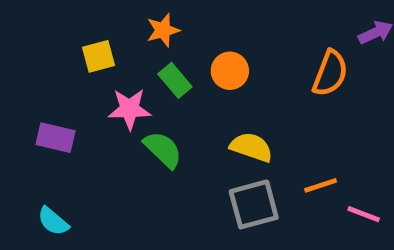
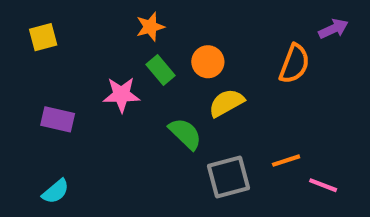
yellow square: (99, 56) -> (43, 37), moved
yellow semicircle: (251, 147) -> (226, 103), moved, turned -48
green semicircle: (163, 150) -> (185, 134), moved
cyan semicircle: (53, 221) -> (56, 191), turned -80

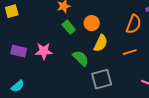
pink star: (121, 95) -> (44, 51), moved
yellow semicircle: (226, 103) -> (101, 43), turned 144
orange line: (286, 161) -> (130, 52), moved

